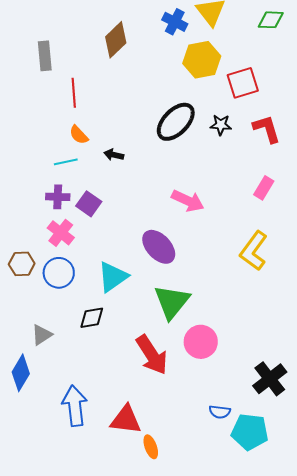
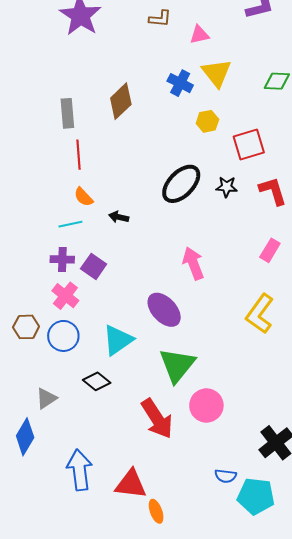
gray rectangle: (45, 56) -> (67, 113), moved
yellow hexagon: (202, 60) -> (207, 121), size x0.6
pink arrow: (188, 201) -> (193, 263), turned -136
black diamond: (92, 318) -> (97, 381), turned 48

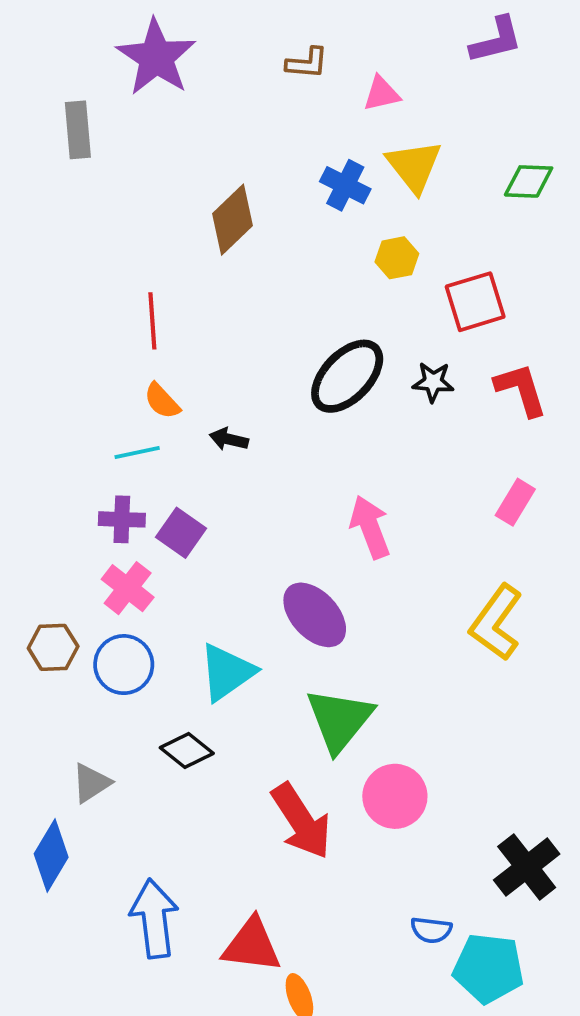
gray rectangle: (67, 113) -> (78, 130), moved

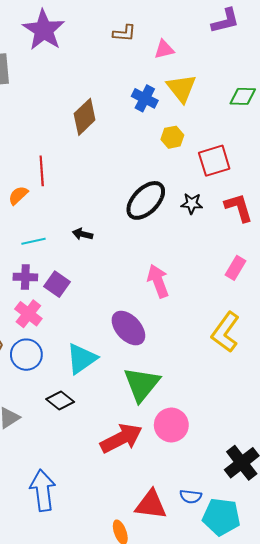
orange semicircle: (162, 401) -> (18, 195), moved, turned 90
red arrow: (301, 821) -> (121, 438), turned -84
red triangle: (252, 945) -> (151, 505), moved

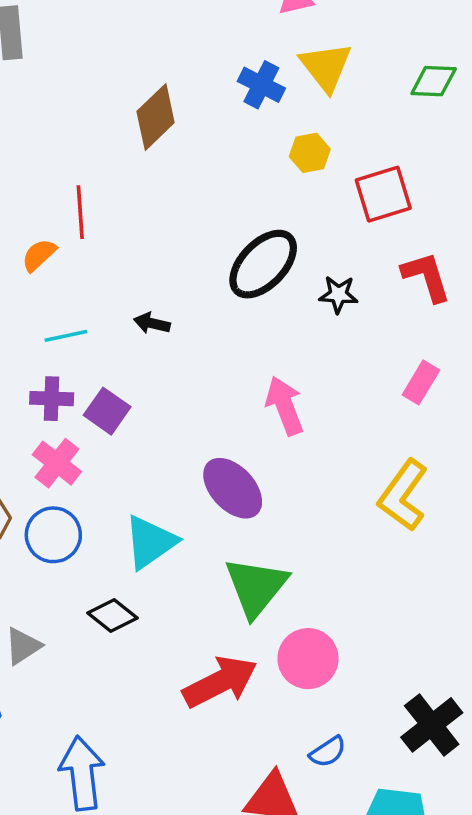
black star: (192, 204) -> (338, 295), moved
blue semicircle: (191, 496) -> (328, 752), moved, turned -40

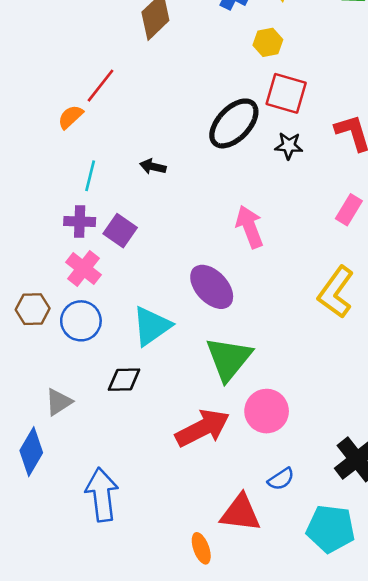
red square: (383, 194) -> (286, 93), moved, turned 33
red line: (80, 212) -> (101, 86), turned 42
cyan line: (66, 336) -> (90, 176), turned -64
black diamond: (113, 616) -> (124, 380), turned -40

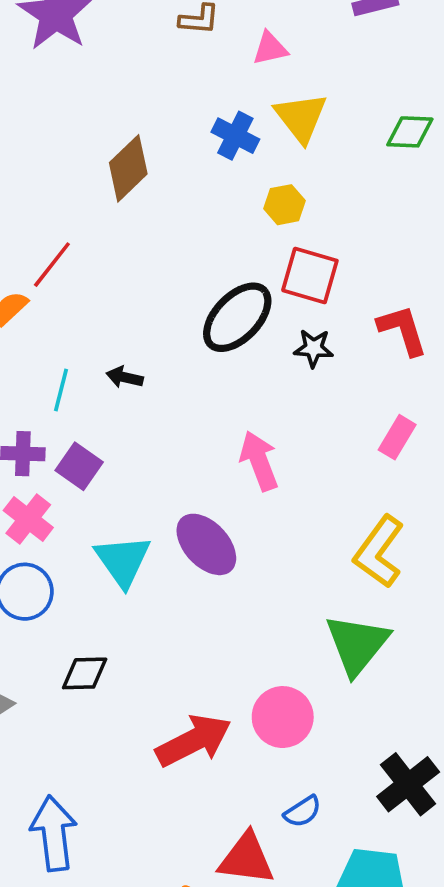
cyan line: (90, 176) -> (61, 390), moved
cyan triangle: (152, 326) -> (123, 561), moved, turned -30
green triangle: (229, 359) -> (357, 644), moved

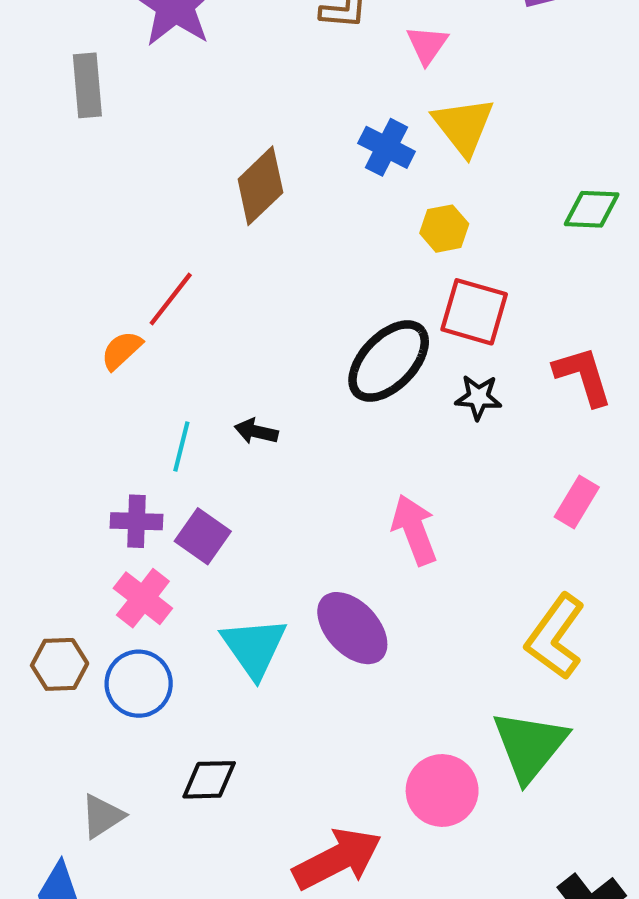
pink triangle: (270, 48) -> (427, 45), turned -42
green diamond: (410, 132) -> (592, 209), moved
pink circle: (283, 717) -> (442, 790), moved

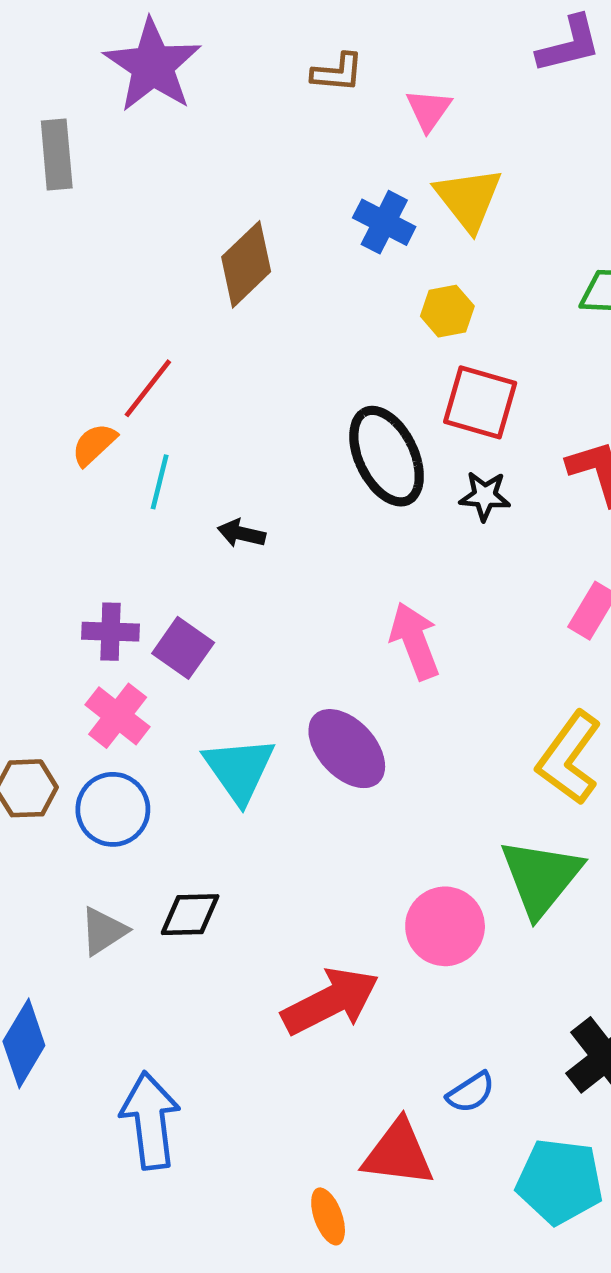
black ellipse: (389, 361) -> (387, 456), turned -70
cyan line: (181, 446) -> (160, 482), moved
gray triangle: (102, 816) -> (103, 931), moved

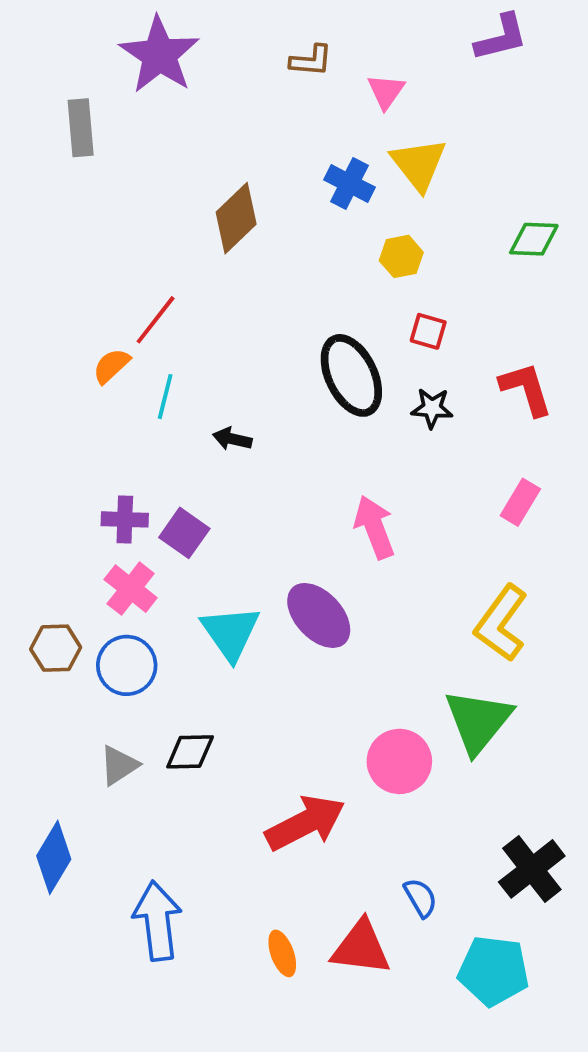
red square: (480, 402) -> (428, 331), size x0.6
blue semicircle: (471, 1092) -> (420, 898), turned -87
orange ellipse: (328, 1216) -> (282, 953), moved

